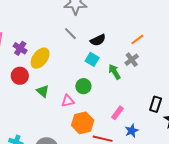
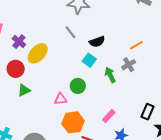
green triangle: (43, 91) -> (24, 90), moved, turned 48

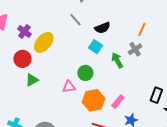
orange line: (136, 45) -> (142, 29), turned -32
orange hexagon: (73, 122) -> (94, 100), moved

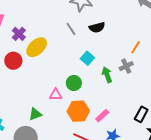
black semicircle: (102, 28) -> (97, 27), moved
green triangle: (32, 80) -> (35, 114), moved

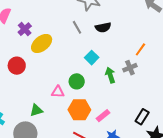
red circle: (13, 61) -> (17, 66), moved

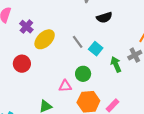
gray line: (77, 27) -> (78, 42), moved

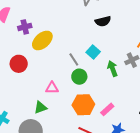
purple cross: (26, 27) -> (25, 27), turned 32
gray line: (78, 42) -> (74, 59), moved
pink triangle: (65, 86) -> (52, 88), moved

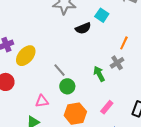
cyan square: (93, 52) -> (102, 15), moved
pink rectangle: (107, 109) -> (107, 107), moved

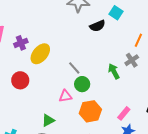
pink triangle: (42, 101) -> (65, 96), moved
pink rectangle: (107, 107) -> (124, 113), moved

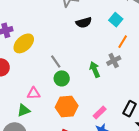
cyan square: (116, 13) -> (116, 20), moved
pink triangle: (65, 96) -> (34, 93), moved

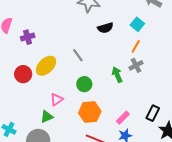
orange line: (123, 42) -> (136, 46), moved
yellow ellipse: (24, 43) -> (46, 66), moved
gray line: (56, 61) -> (78, 55), moved
pink triangle: (34, 93) -> (57, 100), turned -32

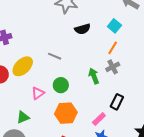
gray line: (78, 55) -> (55, 56), turned -32
pink triangle: (57, 100) -> (38, 93), moved
black rectangle: (153, 113) -> (117, 102), moved

